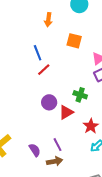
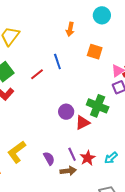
red line: (44, 70) -> (37, 74), moved
green cross: (80, 95) -> (98, 106), size x1.5
red star: (91, 126) -> (88, 158), moved

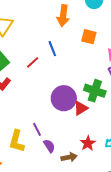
orange arrow: (70, 29) -> (63, 16), size x1.5
purple circle: (66, 112) -> (64, 98), size x1.6
yellow L-shape: (17, 152) -> (17, 141), turned -35
purple line: (72, 154) -> (37, 129), moved

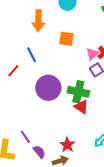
purple circle: (64, 98) -> (48, 88), moved
red triangle: (81, 108) -> (81, 107), moved, turned -49
red star: (88, 143) -> (67, 145), moved

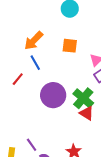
orange arrow: (38, 21) -> (34, 41), moved, turned 45
green cross: (78, 92) -> (83, 98), turned 30

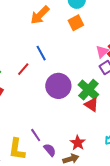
orange arrow: (34, 41) -> (40, 15), moved
orange square: (70, 46) -> (76, 23), moved, turned -35

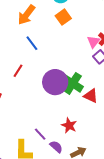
blue line: (41, 53) -> (32, 43), moved
green cross: (88, 90) -> (73, 83), moved
red star: (78, 143) -> (69, 125), moved

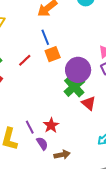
orange square: (63, 17) -> (53, 54), moved
purple circle: (55, 82) -> (78, 70), moved
red star: (69, 125) -> (51, 125), moved

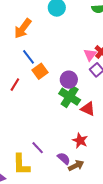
purple circle: (78, 70) -> (69, 80), size x0.7
red star: (51, 125) -> (80, 141), moved
purple semicircle: (42, 144) -> (64, 158), moved

